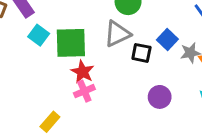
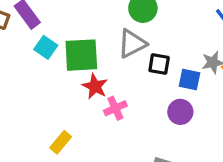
blue square: (167, 40) -> (189, 80), moved, turned -30
pink cross: (84, 91) -> (115, 108), moved

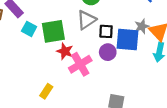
blue square: (189, 80) -> (128, 40), size x1.6
pink cross: (115, 108) -> (80, 64), size x1.5
purple circle: (180, 112) -> (108, 52), moved

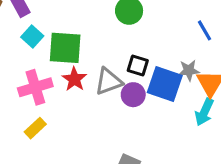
gray triangle: (86, 20) -> (109, 81), moved
pink cross: (80, 64) -> (35, 87), moved

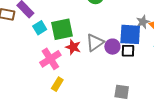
cyan square: (32, 36) -> (40, 28), turned 32
black square: (138, 66) -> (128, 51), moved

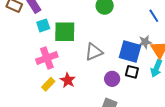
red star: (73, 47) -> (68, 80), moved
purple circle: (112, 47) -> (112, 79), moved
black square: (128, 51) -> (132, 72), moved

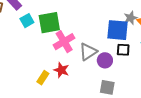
gray triangle: (94, 52) -> (88, 52), moved
pink cross: (47, 58) -> (64, 42), moved

